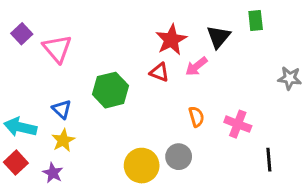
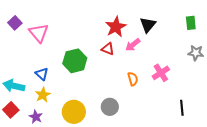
green rectangle: (256, 21) -> (191, 23), moved
pink cross: (238, 124) -> (161, 73), moved, turned 36
gray circle: (179, 157) -> (110, 107), moved
yellow circle: (142, 166) -> (74, 112), moved

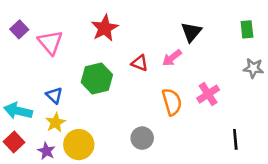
red star: (116, 27) -> (105, 28), moved
orange semicircle: (133, 79) -> (172, 102), size x1.5
yellow circle: (74, 112) -> (79, 145), moved

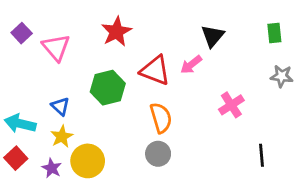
red triangle: (140, 63) -> (155, 70), size x1.6
orange semicircle: (172, 102) -> (161, 118), moved

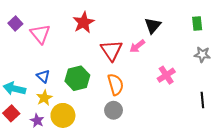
red triangle: (155, 70) -> (111, 50), turned 35
green hexagon: (108, 88) -> (77, 78), moved
black line: (262, 155) -> (202, 100), moved

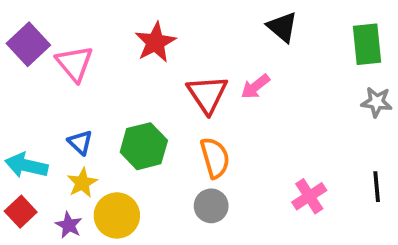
purple square: (15, 24) -> (28, 44), size x1.5
green rectangle: (197, 24) -> (367, 44), size x1.5
black triangle: (153, 26) -> (282, 27), moved, turned -30
pink cross: (166, 75) -> (309, 196), moved

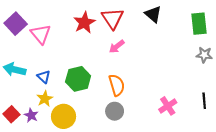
pink arrow: (255, 87) -> (117, 47), moved
red triangle: (207, 94) -> (112, 18), moved
cyan arrow: (26, 165) -> (15, 69), moved
purple star: (69, 225) -> (31, 115), moved

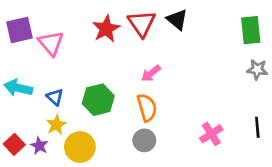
black triangle: (153, 14) -> (177, 20), moved
purple square: (16, 24) -> (19, 30), turned 30
pink arrow: (117, 47) -> (151, 73), moved

